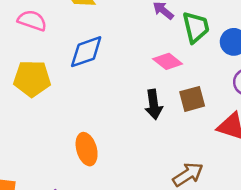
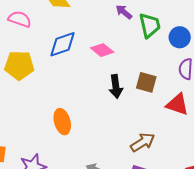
pink diamond: (168, 61) -> (102, 50), moved
brown square: (192, 99) -> (146, 82), turned 30

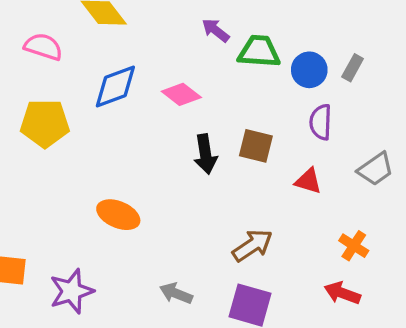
green trapezoid: (150, 25) -> (259, 51), turned -72
red triangle: (177, 104) -> (308, 181), size x0.7
orange ellipse: (62, 122) -> (118, 215), turned -50

